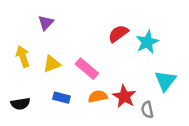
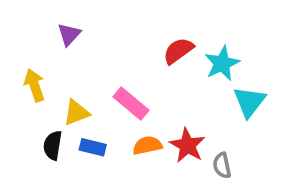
yellow triangle: (52, 64) -> (76, 113), moved
cyan triangle: (165, 81) -> (249, 102), moved
black semicircle: (20, 104) -> (53, 145), moved, turned 108

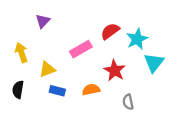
pink rectangle: (131, 104) -> (81, 49), moved, turned -70
black semicircle: (53, 145) -> (18, 90), moved
red star: (187, 145) -> (115, 70), moved
gray semicircle: (222, 165) -> (128, 102), moved

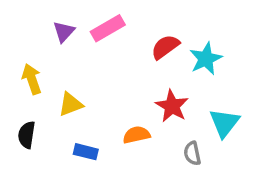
pink rectangle: (81, 49) -> (108, 28), moved
cyan triangle: (154, 63) -> (224, 123), moved
blue rectangle: (57, 91) -> (86, 152), moved

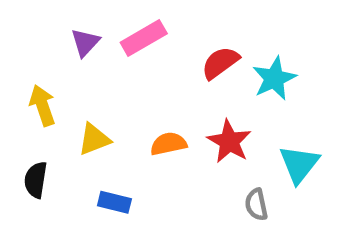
orange semicircle: (136, 135) -> (168, 144), moved

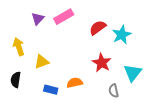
orange semicircle: (168, 144) -> (75, 83), moved

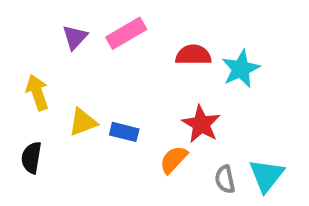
red semicircle: (98, 28) -> (193, 55), turned 36
cyan triangle: (133, 73) -> (266, 175), moved
orange semicircle: (75, 83) -> (174, 160), moved, turned -35
blue rectangle: (51, 90) -> (124, 132), moved

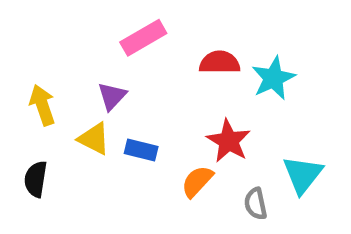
purple triangle: (75, 37) -> (112, 96), moved
yellow triangle: (83, 122) -> (94, 139), turned 48
cyan triangle: (266, 175) -> (303, 175), moved

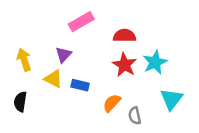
cyan star: (273, 78) -> (155, 62), moved
red star: (229, 141) -> (124, 65), moved
gray semicircle: (256, 204) -> (135, 116), moved

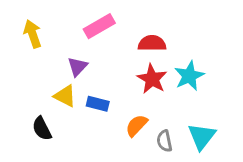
yellow arrow: (24, 60) -> (33, 34), moved
cyan triangle: (172, 99) -> (202, 136), moved
black semicircle: (20, 102) -> (42, 129), moved, turned -36

